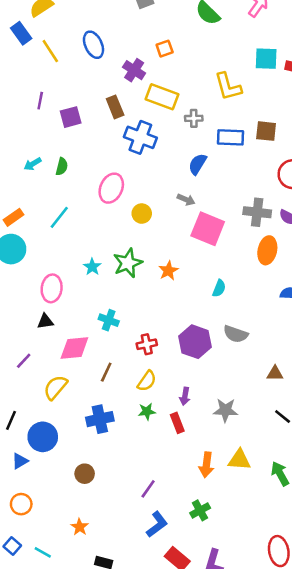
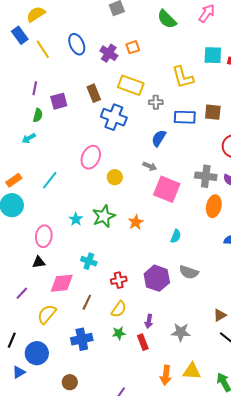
purple cross: (134, 70) -> (109, 53), moved
green semicircle: (62, 167) -> (38, 115), moved
brown triangle: (275, 373) -> (220, 315), moved, turned -32

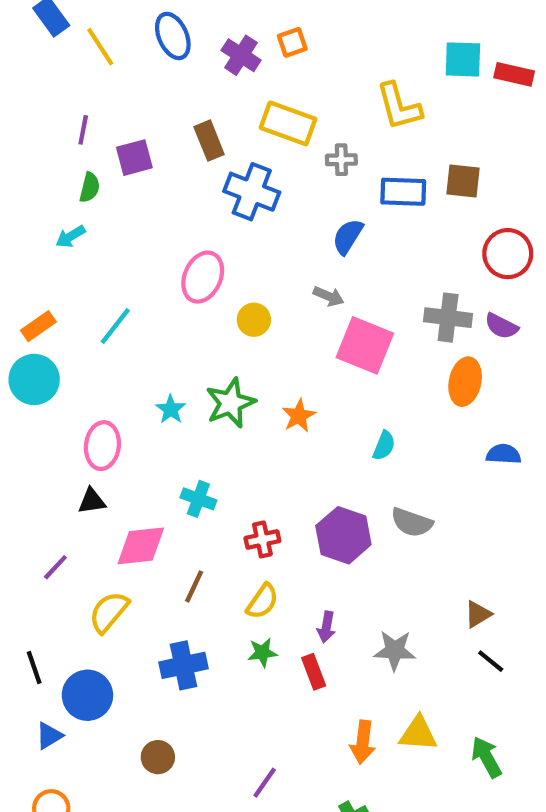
black line: (12, 340) -> (34, 667), turned -42

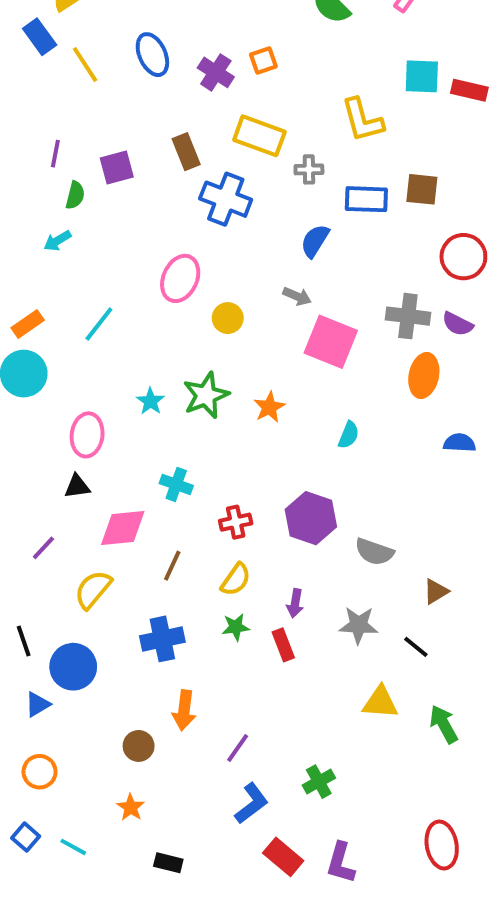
purple line: (83, 130) -> (55, 154), moved
gray semicircle: (412, 522) -> (374, 552), moved
black line: (491, 661) -> (416, 647), moved
orange arrow: (363, 742) -> (184, 710), moved
brown circle: (158, 757) -> (139, 746), moved

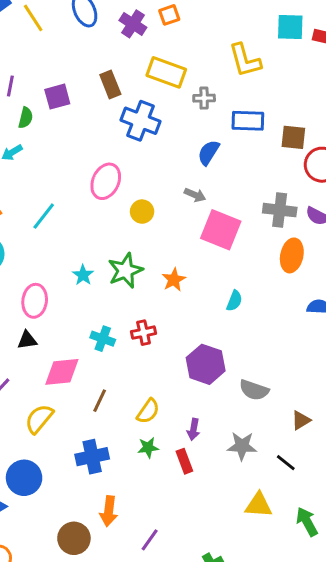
brown square: (422, 189) -> (293, 137), moved
red cross: (236, 522) -> (144, 333), moved
brown circle: (139, 746) -> (74, 538), size x1.4

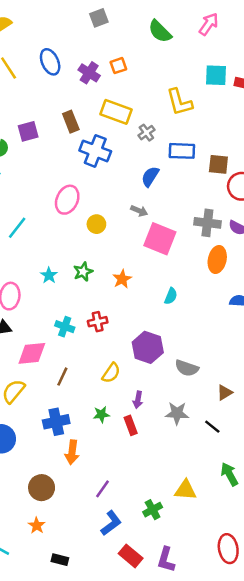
gray cross: (204, 98) -> (146, 133), turned -35
green star: (125, 271) -> (83, 272), size x0.7
yellow semicircle: (148, 411) -> (111, 373), moved
yellow triangle: (259, 505) -> (186, 490), moved
orange arrow: (109, 511) -> (72, 452), moved

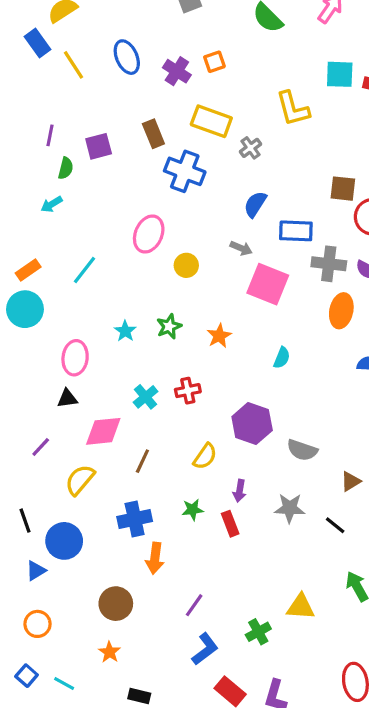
blue rectangle: (182, 151) -> (296, 231), moved
cyan cross: (65, 327) -> (146, 397), turned 30

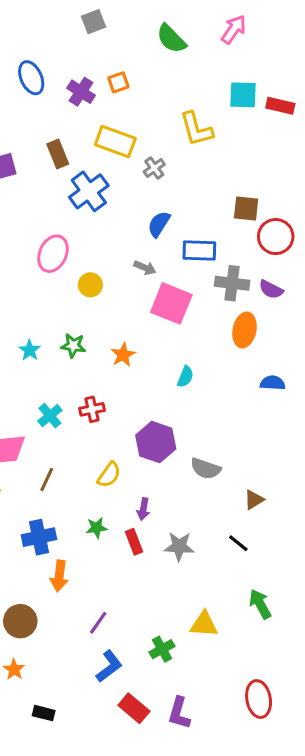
blue cross: (185, 171) -> (89, 191), turned 33
green star: (169, 326) -> (73, 346), turned 30
gray star: (290, 508) -> (179, 546), moved

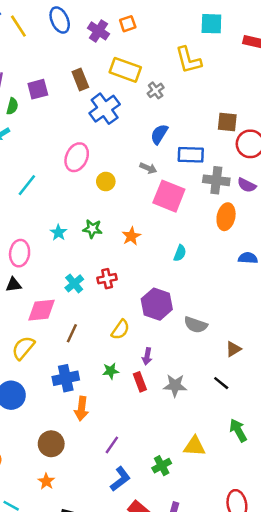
cyan square: (243, 95) -> (211, 24), moved

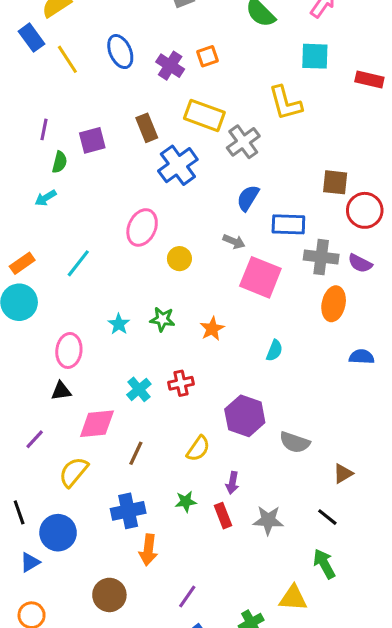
gray cross: (156, 90) -> (243, 142), size x1.5
green arrow: (238, 430) -> (324, 564), moved

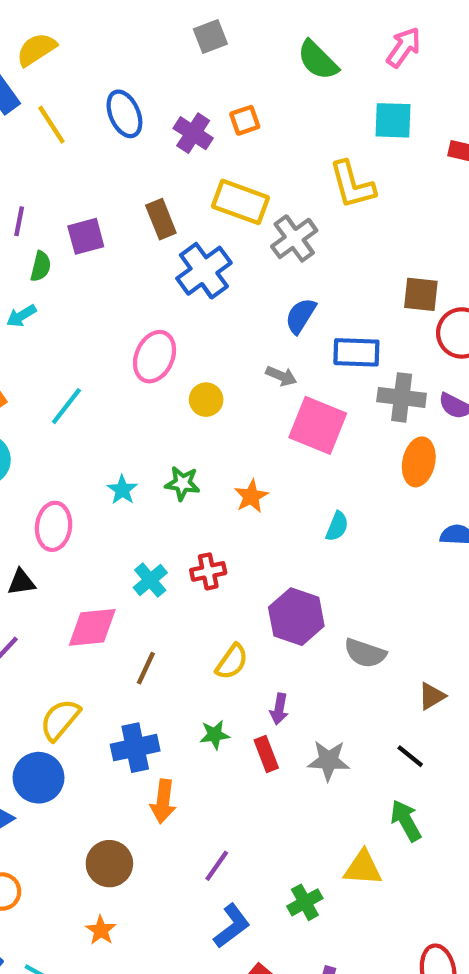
black triangle: (61, 391) -> (21, 582), moved
yellow semicircle: (74, 472) -> (60, 720), moved

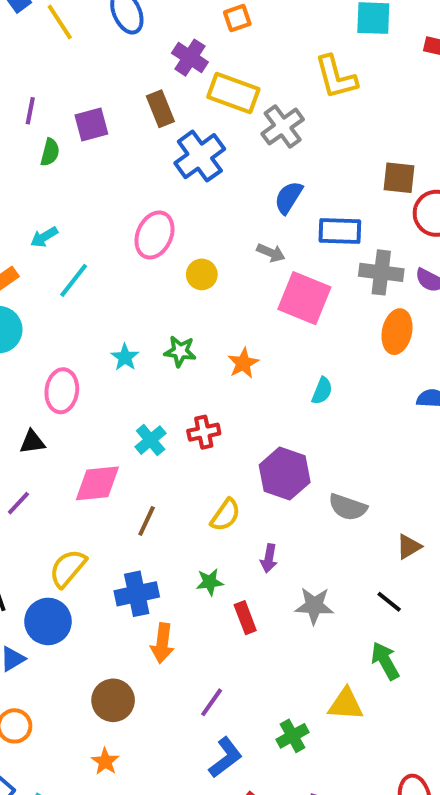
purple cross: (193, 133) -> (190, 58), moved
cyan arrow: (21, 316) -> (44, 237), moved
red rectangle: (266, 754) -> (245, 618), moved

